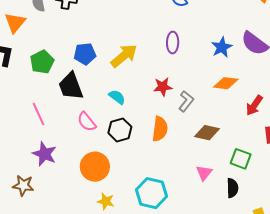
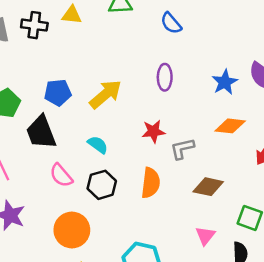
gray L-shape: (186, 101) -> (182, 149), turned -140

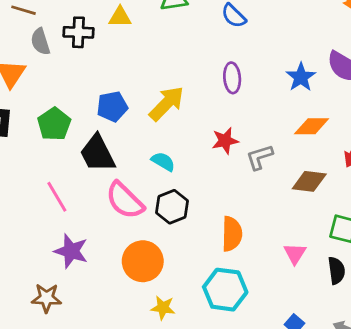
pink semicircle: (61, 175) -> (125, 200), size x1.4
orange semicircle: (151, 183) -> (232, 234), moved
brown diamond: (208, 187) -> (309, 181), moved

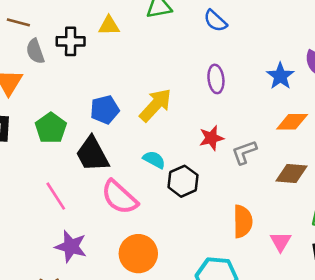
black hexagon: (172, 207) -> (183, 181), moved
orange semicircle: (232, 234) -> (243, 221), moved

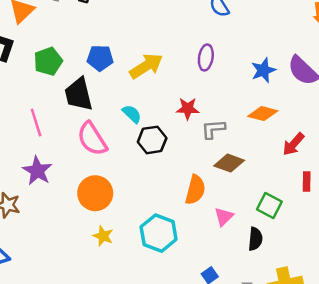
brown diamond: (292, 173) -> (229, 163), moved

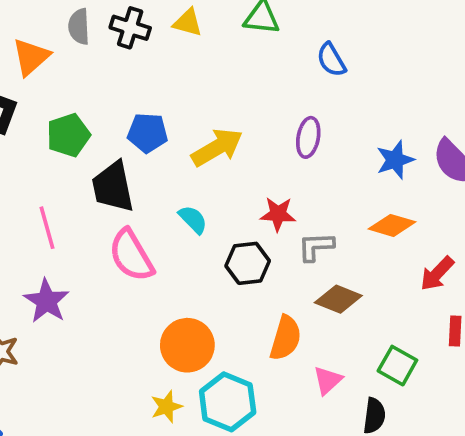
black hexagon: (152, 140) -> (248, 263), moved
orange circle: (95, 193) -> (187, 345), moved
yellow star: (103, 236) -> (166, 407), moved, turned 30

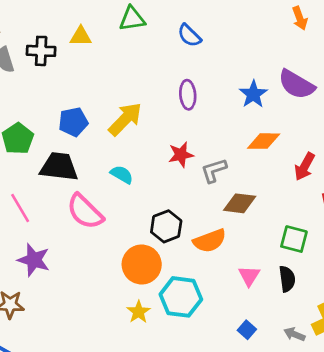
black trapezoid: (113, 187) -> (59, 167), turned 123
black hexagon: (248, 263) -> (166, 226), moved
orange semicircle: (286, 338) -> (210, 241), turned 68
pink triangle: (328, 380) -> (249, 276), moved

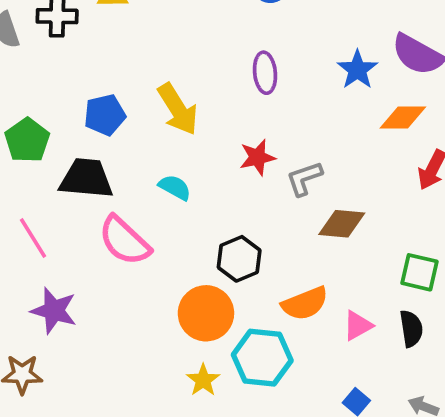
yellow arrow: (125, 119) -> (178, 109), turned 105
orange diamond: (264, 141) -> (403, 118), moved
orange semicircle: (210, 241) -> (305, 303), moved
pink triangle: (249, 276) -> (358, 326), turned 30

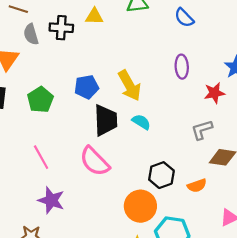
red star: (257, 157) -> (214, 93), moved
black trapezoid: (86, 178) -> (106, 120), moved, turned 80
cyan semicircle: (175, 187) -> (141, 122), moved
orange semicircle: (305, 303) -> (197, 186), moved, size x0.7

